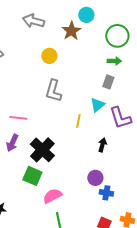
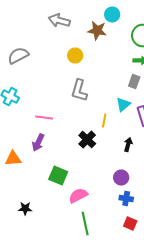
brown star: (71, 31) -> (97, 30), turned -30
black cross: (42, 150) -> (87, 140), moved, size x0.7
blue cross: (106, 193) -> (126, 198), moved

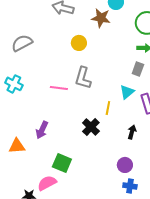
pink line: (44, 118) -> (59, 88), moved
pink semicircle: (78, 196) -> (47, 183), moved

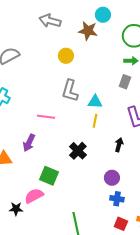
pink line: (59, 88) -> (46, 117), moved
cyan triangle: (127, 92) -> (95, 102), moved, turned 42
black cross: (91, 127) -> (78, 151), moved

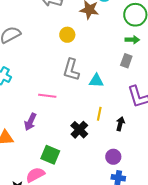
yellow line: (95, 121) -> (99, 114), moved

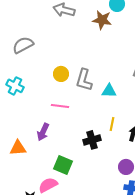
yellow circle: (67, 35) -> (61, 74), moved
black cross: (79, 130) -> (92, 140), turned 30

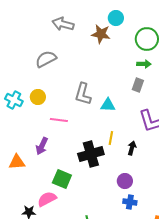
gray semicircle: (23, 45) -> (46, 59), moved
yellow circle: (61, 74) -> (38, 97), moved
black cross: (92, 140) -> (91, 154), size x1.4

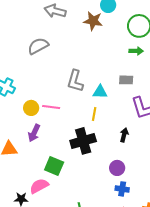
gray rectangle: (138, 85) -> (126, 80), moved, turned 72
yellow circle: (38, 97) -> (31, 108), moved
yellow line: (111, 138) -> (94, 114), moved

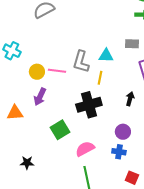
gray L-shape: (75, 81) -> (81, 62), moved
green square: (54, 166) -> (60, 130), turned 36
pink semicircle: (39, 186) -> (85, 149), moved
blue cross: (122, 189) -> (119, 152), moved

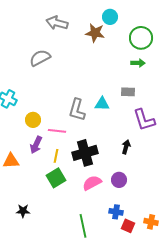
pink line: (57, 71) -> (57, 131), moved
yellow line: (100, 78) -> (56, 156), moved
pink semicircle: (85, 149) -> (92, 183), moved
blue cross: (119, 152) -> (116, 212), moved

